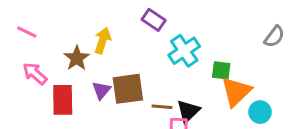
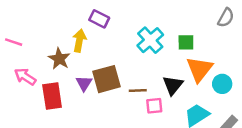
purple rectangle: (154, 20) -> (99, 19), moved
green square: (221, 70) -> (186, 42), moved
black triangle: (188, 111) -> (173, 85), moved

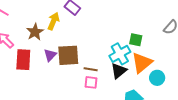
cyan cross: (150, 40) -> (120, 54), moved
pink square: (154, 106) -> (91, 82), moved

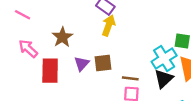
yellow arrow: (53, 21) -> (109, 25), moved
brown square: (68, 55) -> (103, 63), size x0.7

